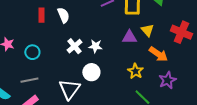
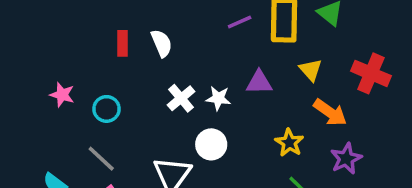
purple triangle: (129, 37) -> (259, 82), moved
gray line: (29, 80) -> (101, 159), turned 54

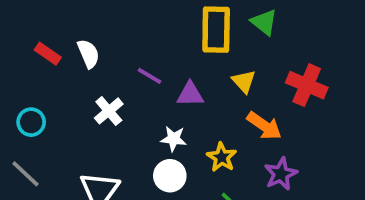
purple line: (240, 22) -> (149, 76), moved, turned 55
red rectangle: (122, 43) -> (48, 54), turned -55
white star: (218, 98) -> (174, 139), moved
white circle: (211, 144) -> (170, 176), moved

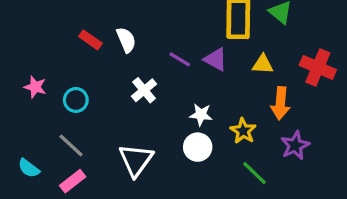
yellow triangle: (244, 81) -> (263, 64), turned -45
purple triangle: (190, 94) -> (216, 59), moved, turned 30
orange arrow: (264, 126) -> (280, 103), turned 60

